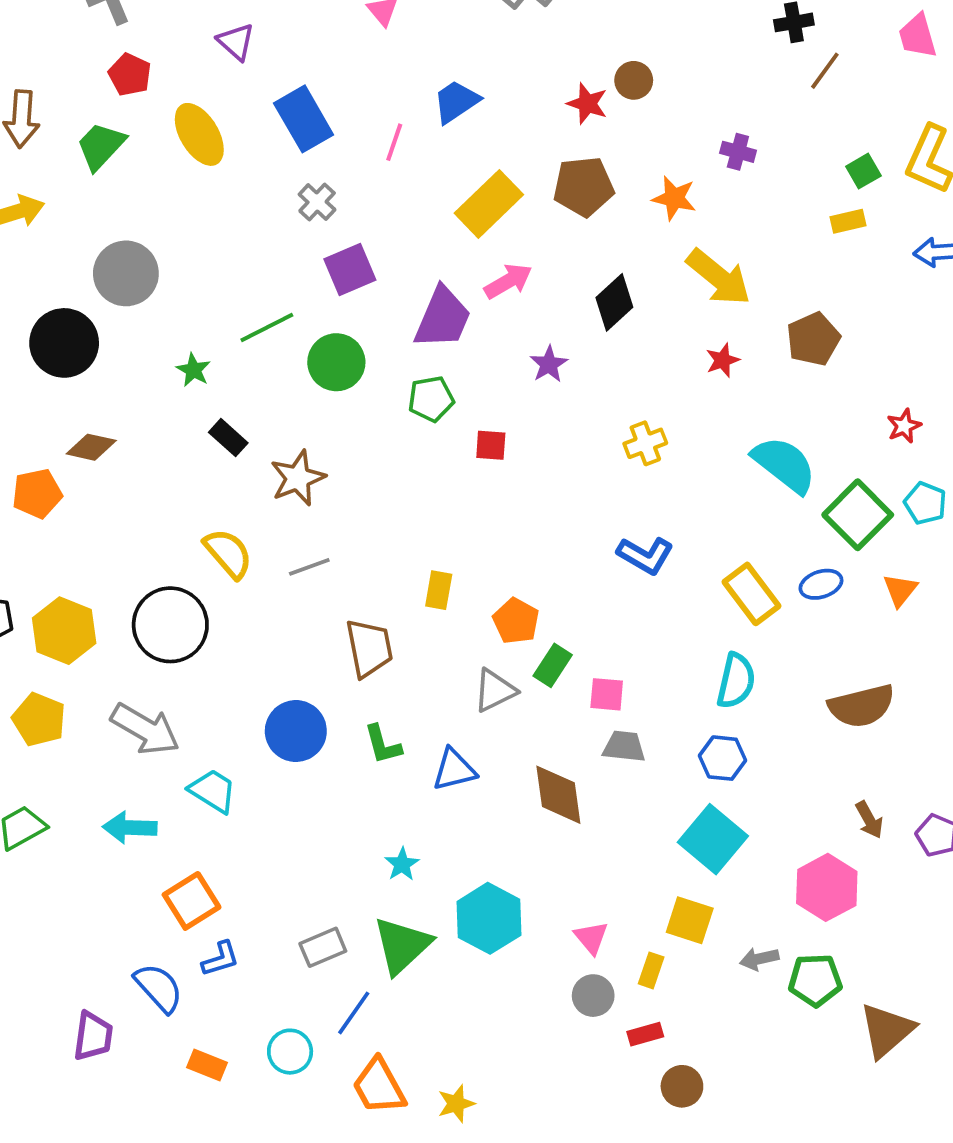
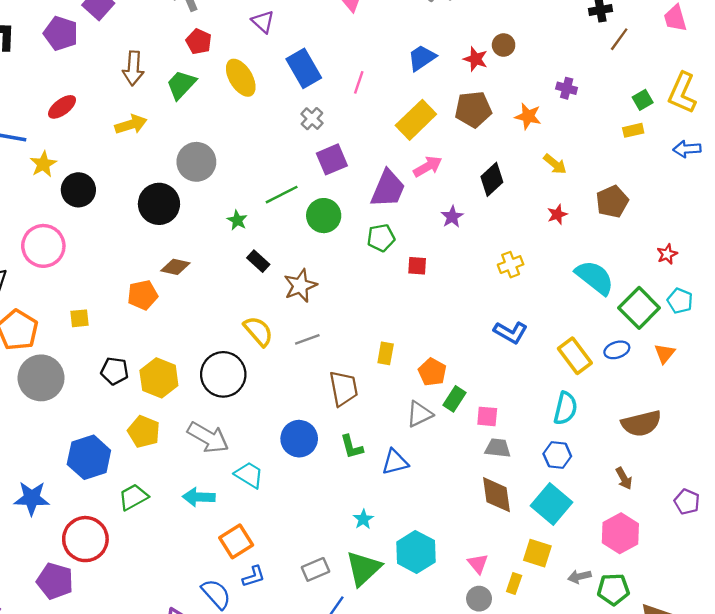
blue trapezoid: (456, 102) -> (422, 58), moved
yellow arrow: (719, 277) -> (555, 164), size x0.6
brown diamond: (558, 795) -> (497, 495), moved
brown arrow: (869, 820) -> (624, 478), moved

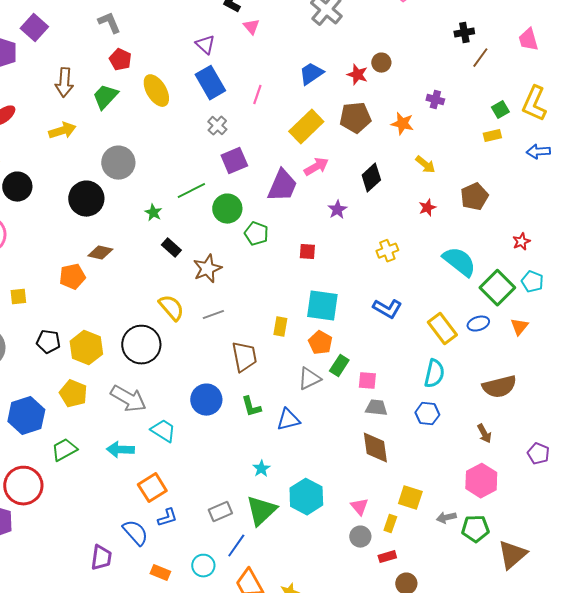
purple triangle: (263, 22) -> (205, 45), moved
green pentagon: (381, 238) -> (256, 234), moved, turned 30
cyan square: (551, 504) -> (322, 306), moved, turned -32

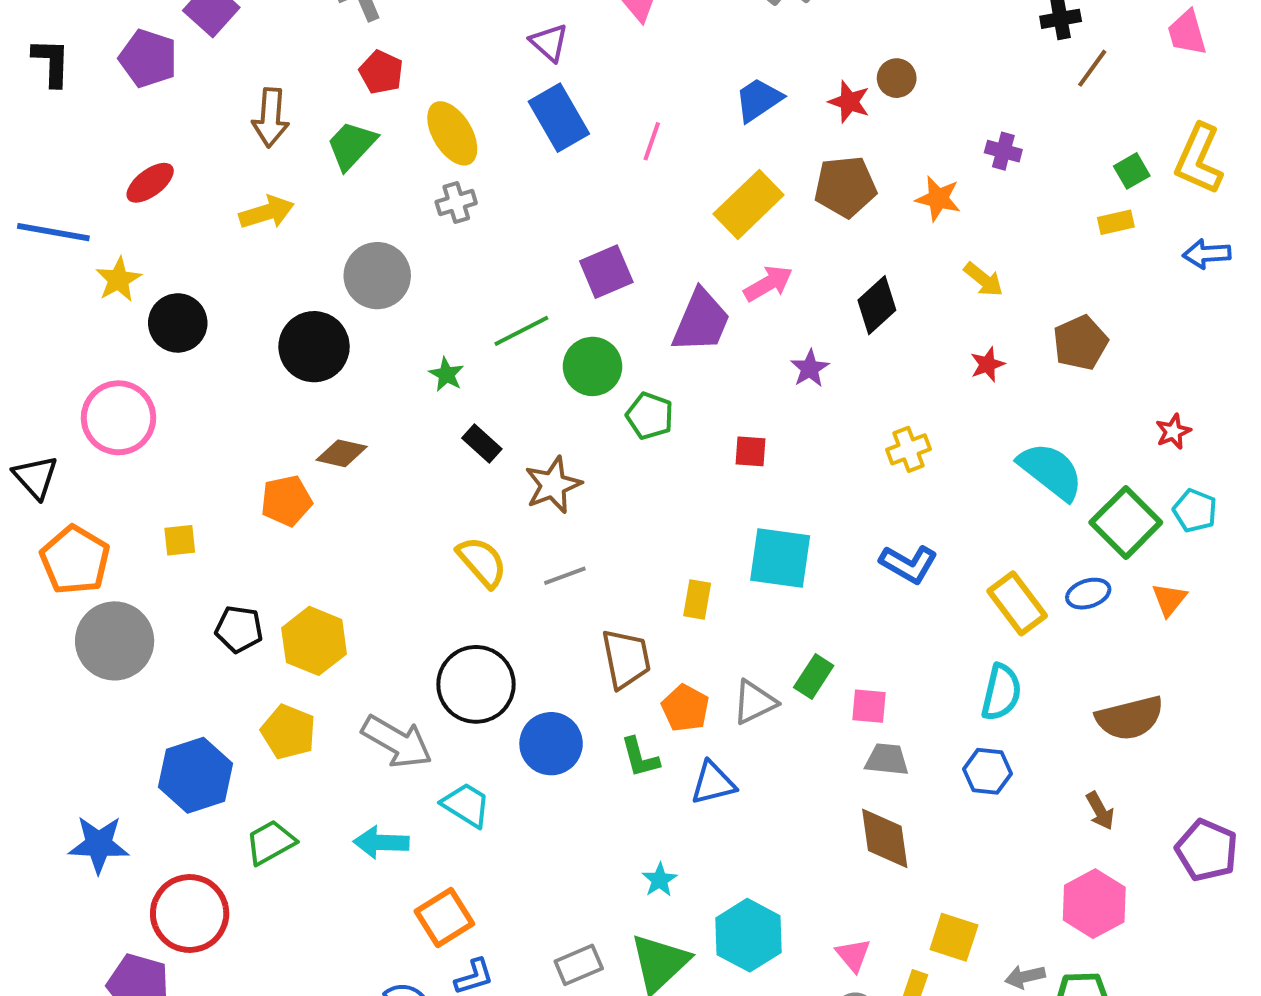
gray cross: (217, 126) -> (456, 203), moved, turned 30
orange pentagon: (320, 343) -> (685, 708), moved
black circle: (141, 345) -> (476, 684), moved
purple pentagon: (538, 454) -> (1207, 850), size x1.4

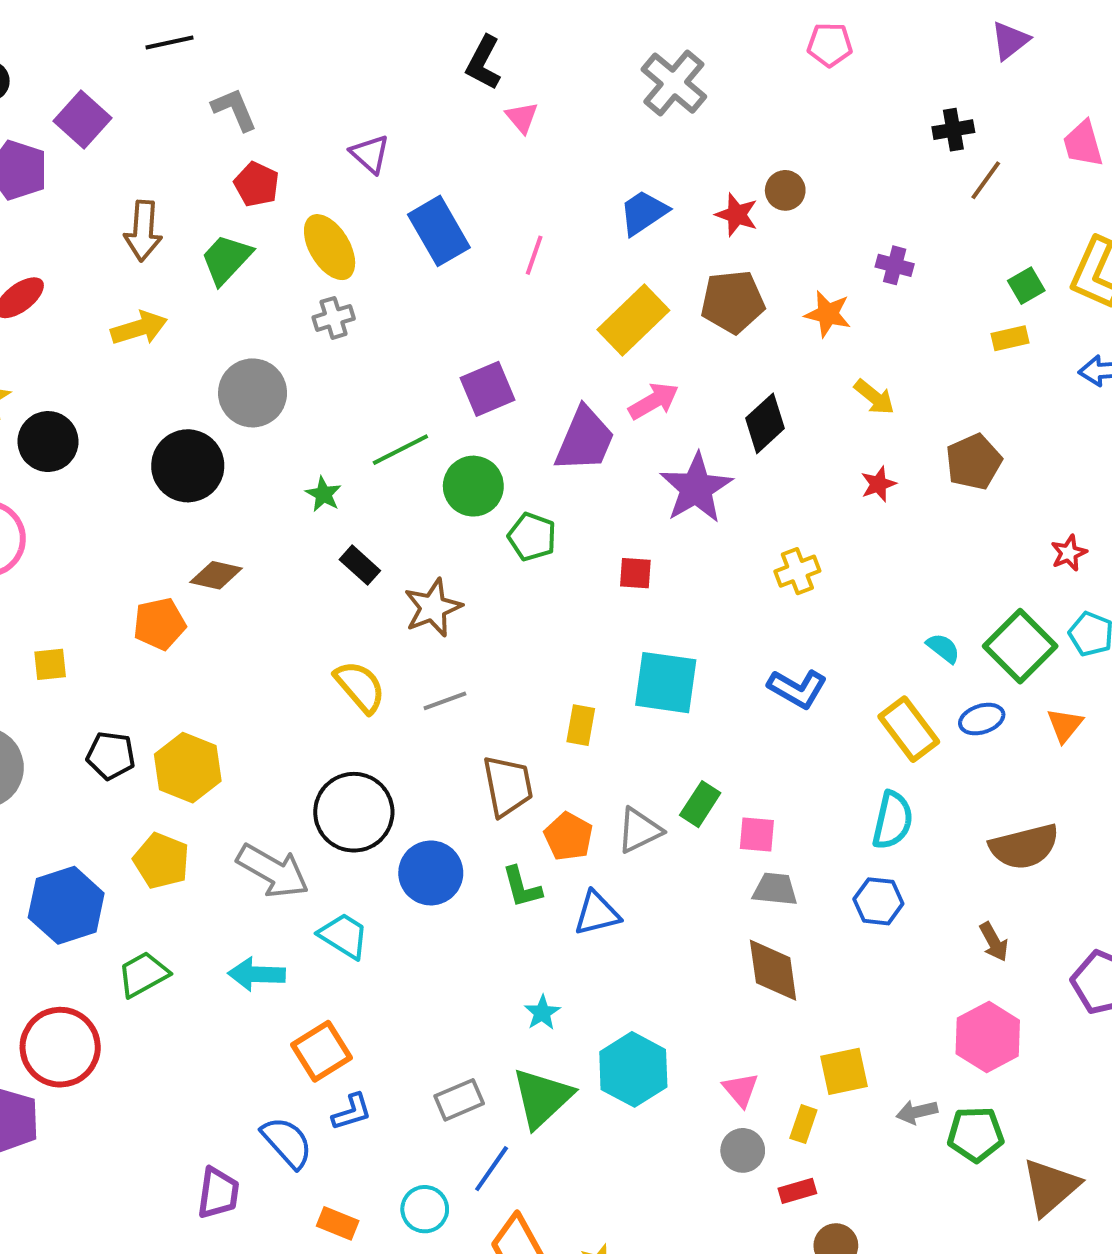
purple triangle: (549, 43) -> (370, 154), moved
purple star: (810, 368) -> (696, 488), size x1.8
cyan semicircle: (1051, 471) -> (943, 648), moved, size x0.5
yellow square: (954, 937) -> (844, 1071), turned -30

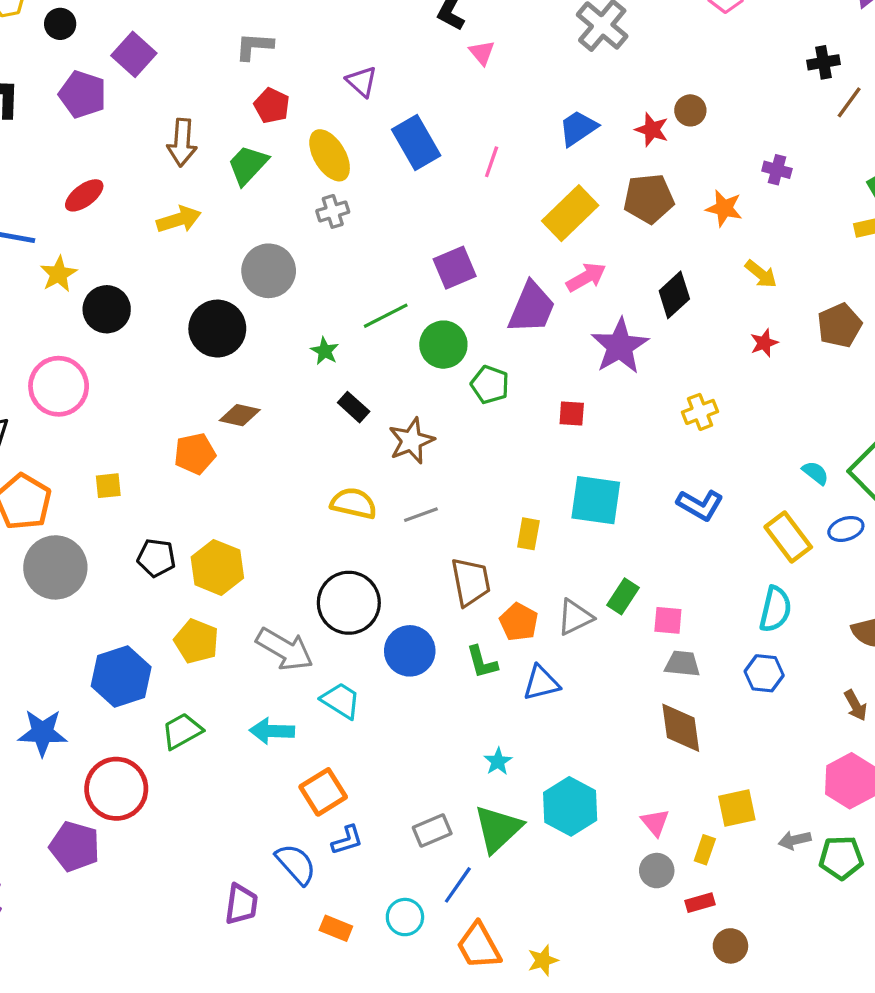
gray L-shape: (234, 109) -> (254, 46), turned -63
yellow semicircle: (360, 687) -> (354, 503), turned -36

